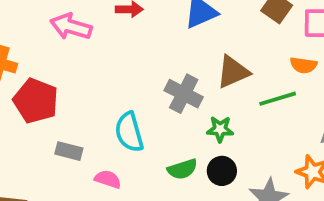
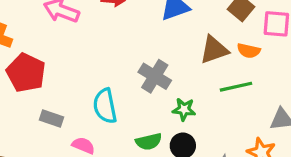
orange semicircle: (303, 65) -> (249, 51), moved
brown triangle: (233, 72) -> (214, 50), moved

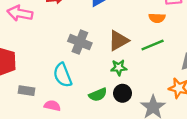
brown triangle: (214, 50) -> (119, 41), moved
gray cross: (155, 76) -> (80, 42), moved

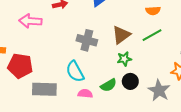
gray rectangle: (26, 91) -> (44, 89), size x1.6
pink semicircle: (52, 106) -> (85, 94), moved

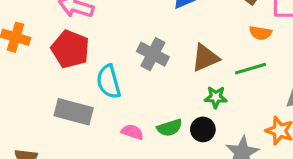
green star: (124, 59) -> (216, 97), moved
red pentagon: (20, 66) -> (70, 49), moved
cyan semicircle: (75, 72) -> (109, 82), moved

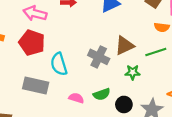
gray cross: (153, 54) -> (99, 57), moved
black circle: (203, 129) -> (124, 104), moved

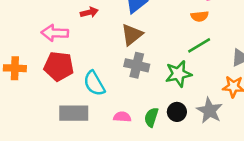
brown triangle: (125, 46) -> (132, 35), moved
green star: (133, 72) -> (178, 74), size x1.5
green semicircle: (102, 94) -> (151, 117), moved, turned 140

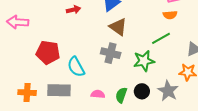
orange semicircle: (200, 16) -> (170, 15), moved
pink arrow: (55, 33) -> (18, 22), moved
brown triangle: (132, 35) -> (118, 27), moved, turned -48
orange cross: (15, 68) -> (27, 93), moved

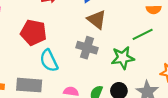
red pentagon: (48, 52) -> (33, 32), moved

